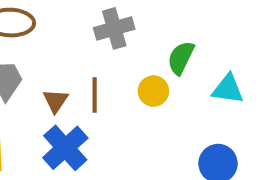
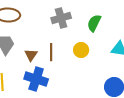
green semicircle: (181, 58) -> (94, 23), moved
blue cross: (65, 148) -> (36, 79), turned -30

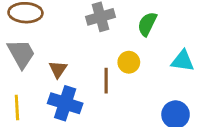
brown line: (51, 52) -> (106, 81), moved

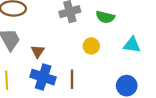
green semicircle: (147, 24) -> (105, 17), turned -102
brown line: (106, 81) -> (72, 79), moved

